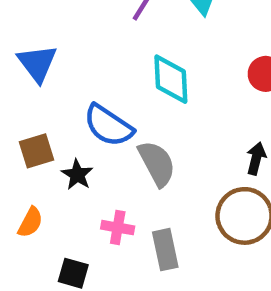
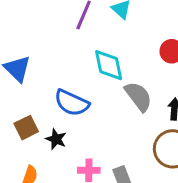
gray semicircle: (157, 163) -> (138, 96), moved

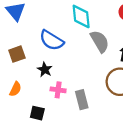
black star: (56, 139) -> (45, 70), moved

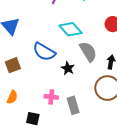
cyan diamond: (81, 16) -> (71, 29), turned -35
black star: (45, 70) -> (68, 68), moved

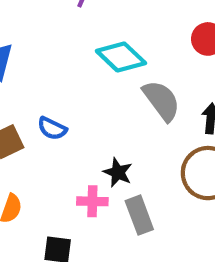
blue semicircle: (44, 52) -> (52, 128), moved, size x0.6
black star: (68, 68) -> (118, 172), moved

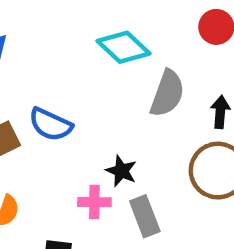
gray semicircle: (161, 101) -> (167, 93), turned 57
blue semicircle: (52, 128) -> (51, 124), size x1.4

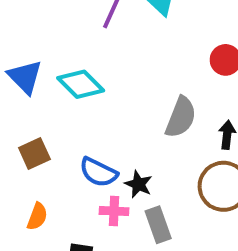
cyan diamond: (123, 47) -> (81, 84), moved
blue semicircle: (51, 124) -> (98, 172), moved

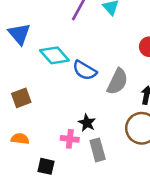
blue triangle: (25, 77) -> (19, 34), moved
blue semicircle: (98, 172) -> (85, 70), moved
orange semicircle: (37, 216) -> (20, 139), turned -108

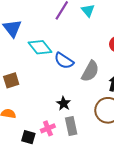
pink cross: (70, 139) -> (48, 128), moved, turned -32

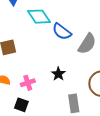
gray rectangle: (71, 126) -> (74, 103), moved
pink cross: (48, 128) -> (28, 83), moved

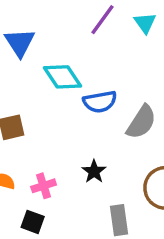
blue semicircle: (62, 32) -> (100, 102), turned -48

